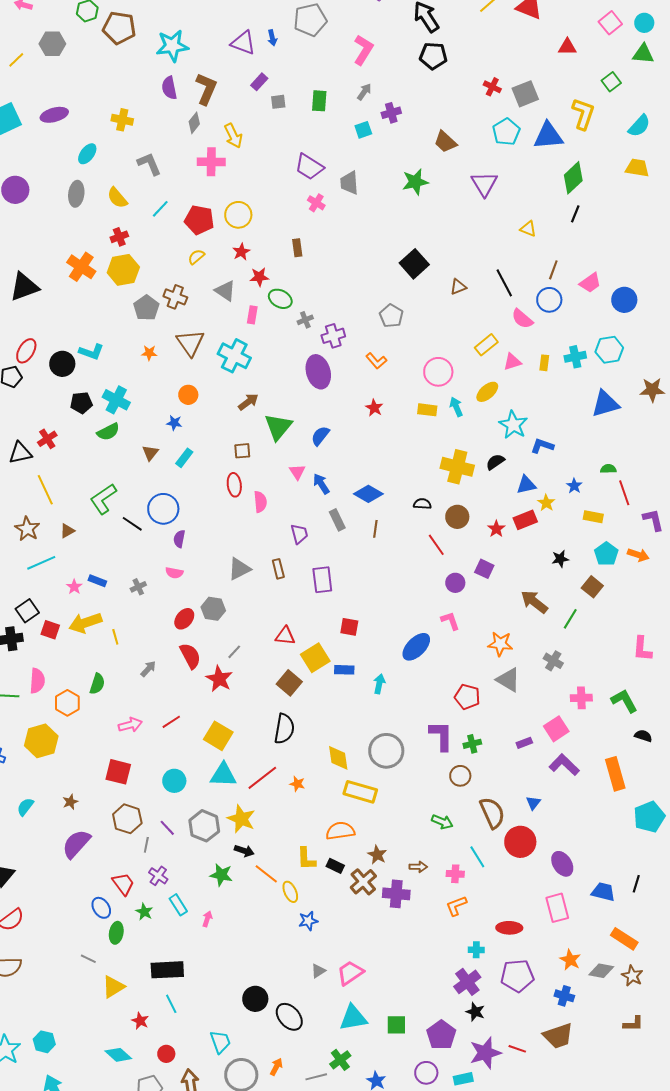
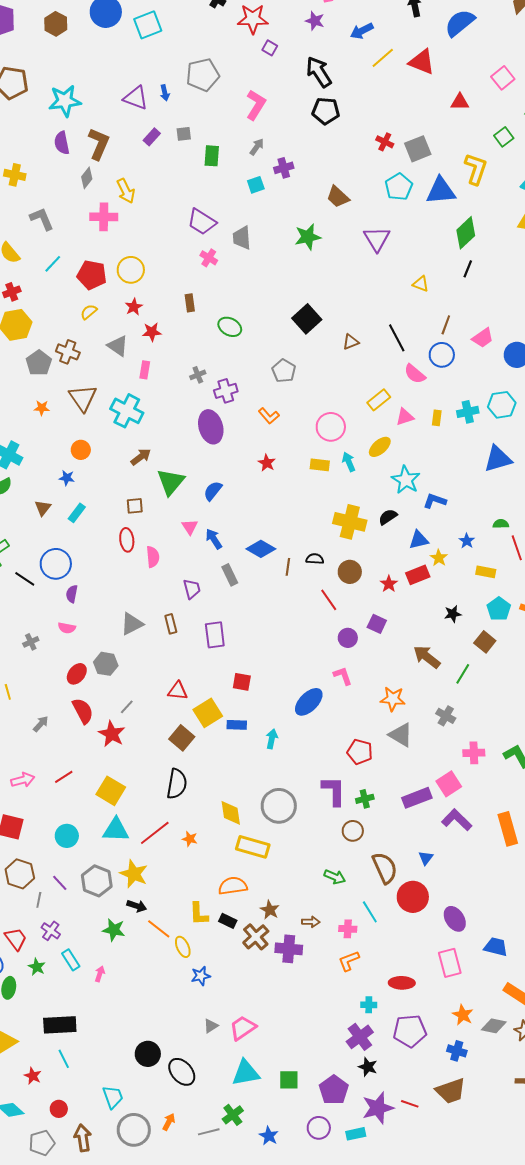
gray square: (278, 102) -> (184, 134), moved
green ellipse: (280, 299) -> (230, 327), moved
brown line: (375, 529) -> (288, 567), moved
purple rectangle: (524, 743) -> (417, 798), size x1.8

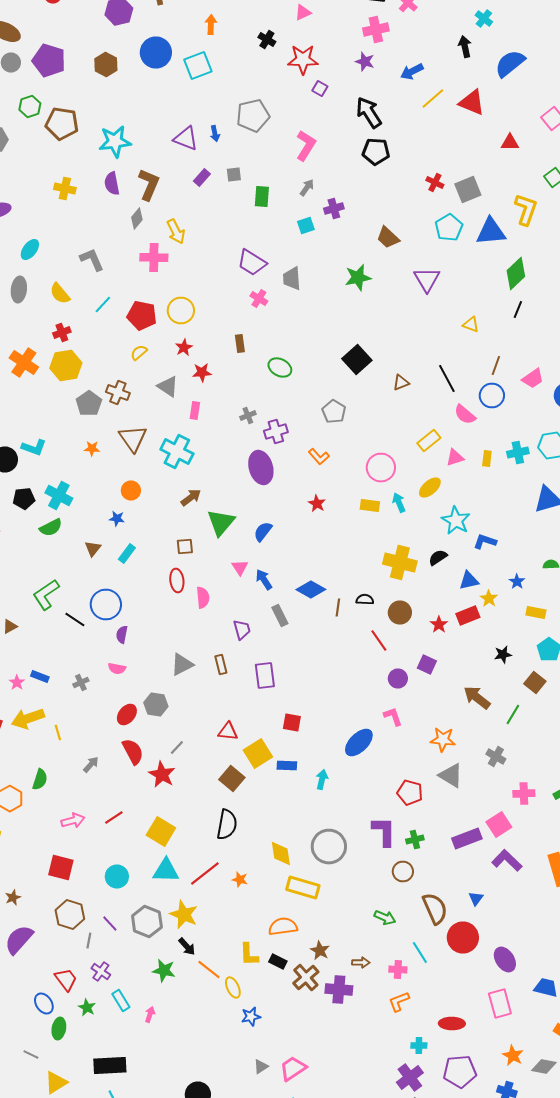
yellow cross: (15, 175) -> (65, 188), moved
black arrow: (137, 906) -> (187, 946), turned 30

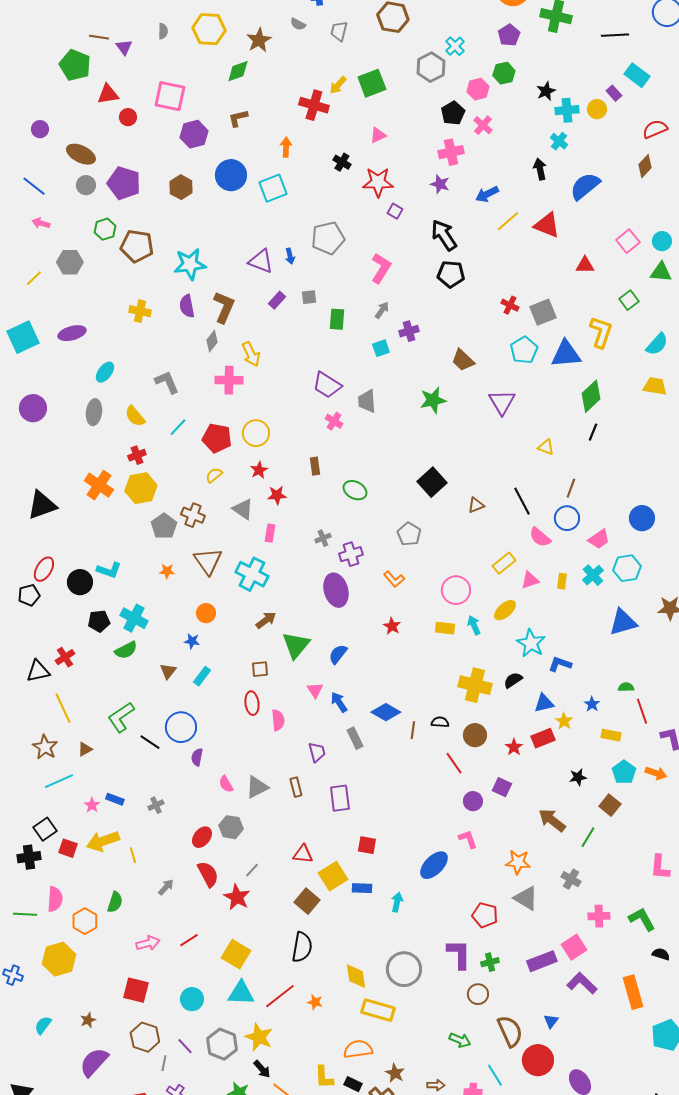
pink trapezoid: (533, 378) -> (599, 539), moved
cyan cross: (518, 452) -> (593, 575), turned -30
pink semicircle: (117, 668) -> (226, 784), moved, turned 48

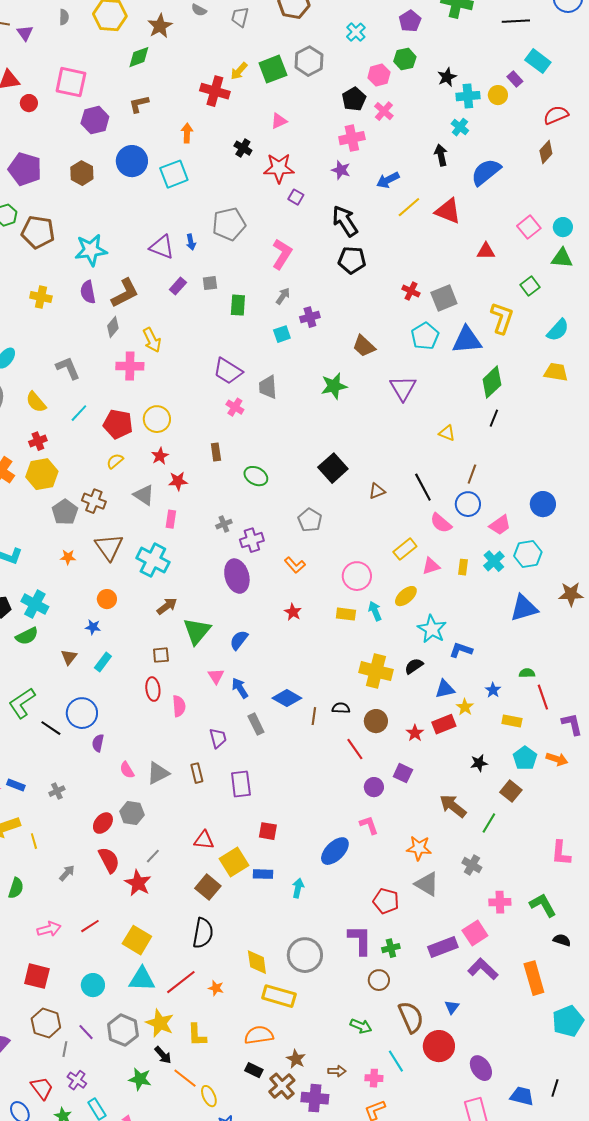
gray hexagon: (431, 67) -> (309, 61), moved
brown L-shape: (224, 307) -> (125, 293), turned 40
yellow L-shape: (324, 1077) -> (197, 1035), moved

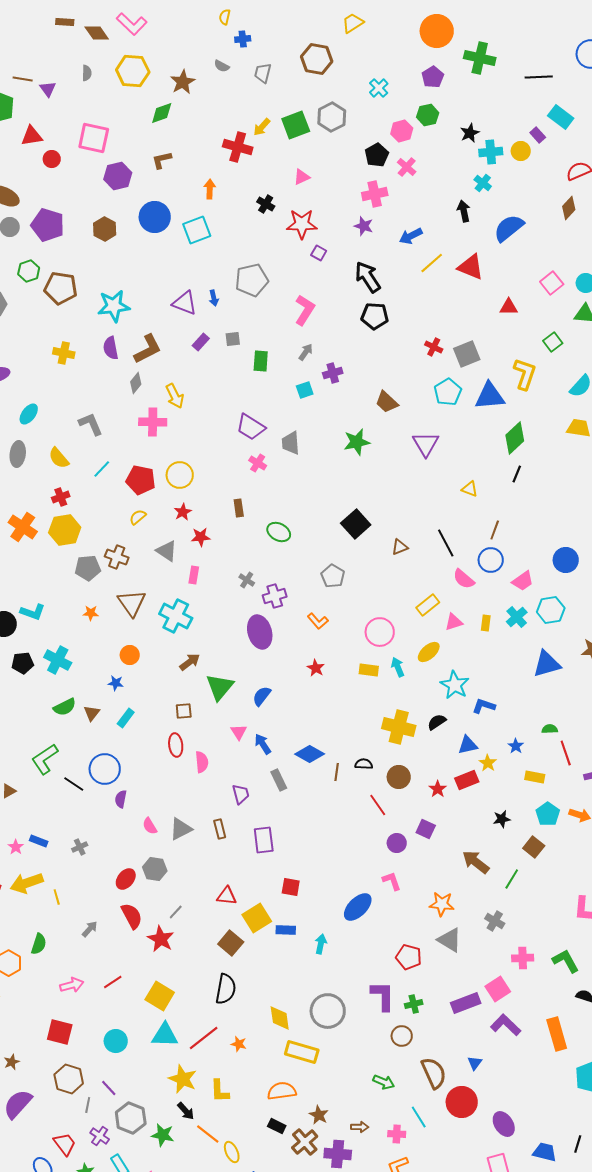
gray pentagon: (65, 512) -> (88, 568), turned 30
gray cross: (224, 524) -> (247, 580), turned -35
green semicircle: (27, 636) -> (65, 707), moved
gray hexagon: (123, 1030) -> (131, 1118), moved

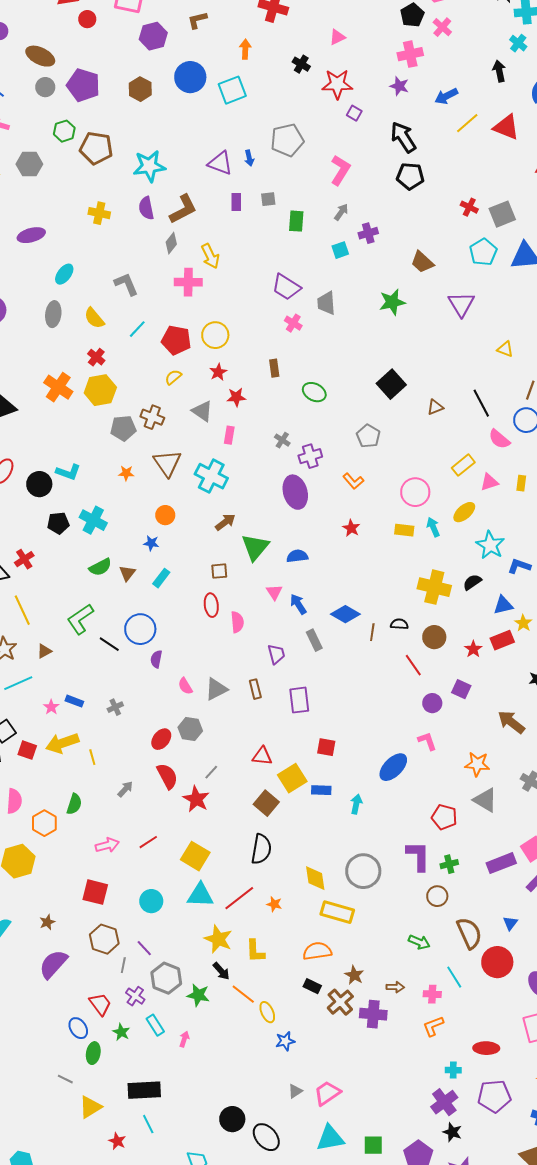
purple rectangle: (201, 342) -> (236, 202), turned -42
red cross: (61, 497) -> (96, 357), turned -30
blue semicircle: (262, 696) -> (297, 556), turned 45

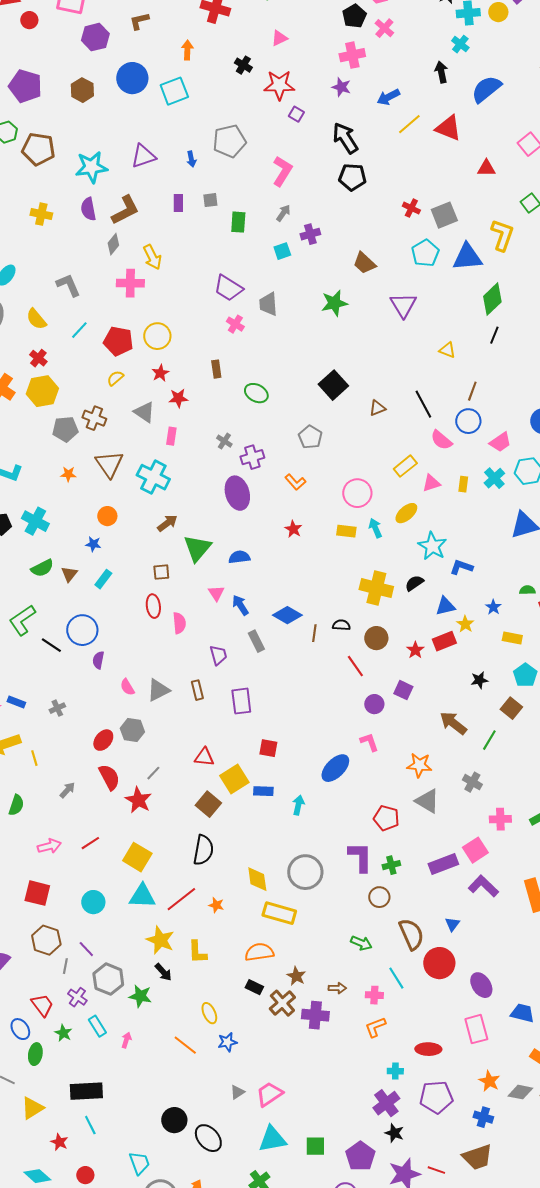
purple triangle: (220, 163) -> (143, 156), moved, turned -40
orange line: (243, 994) -> (185, 1045), moved

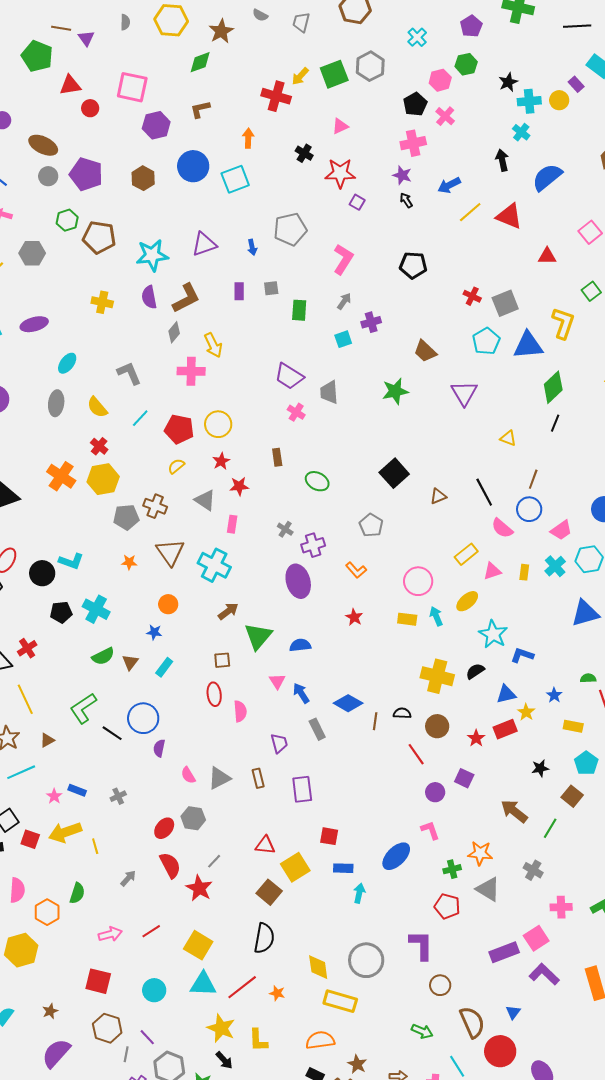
black arrow: (345, 138) -> (406, 200), moved, size x0.5
blue rectangle: (263, 791) -> (343, 868), moved
green cross: (391, 865) -> (452, 869), moved

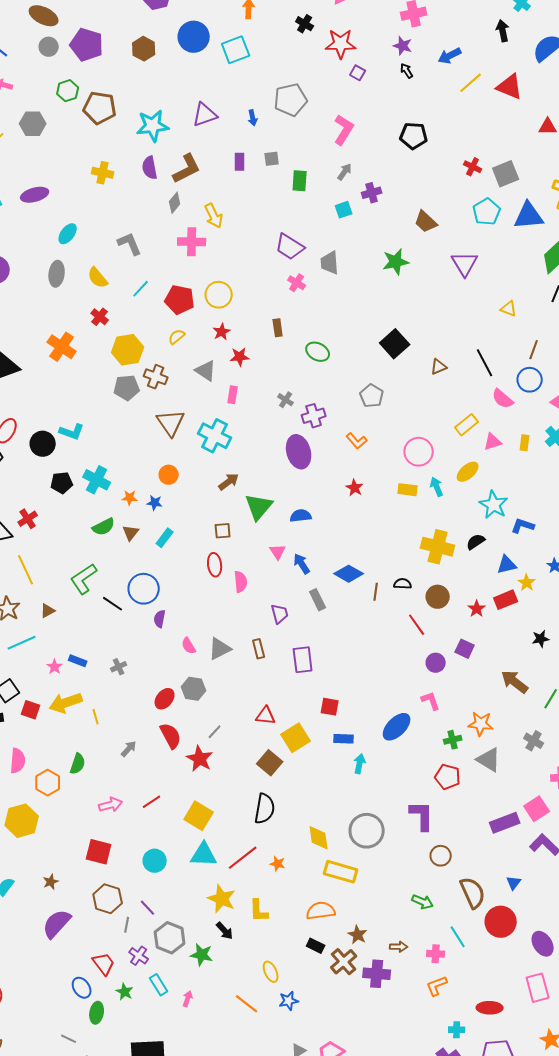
yellow hexagon: (103, 479) -> (128, 350), moved
orange star: (129, 562) -> (130, 498), moved

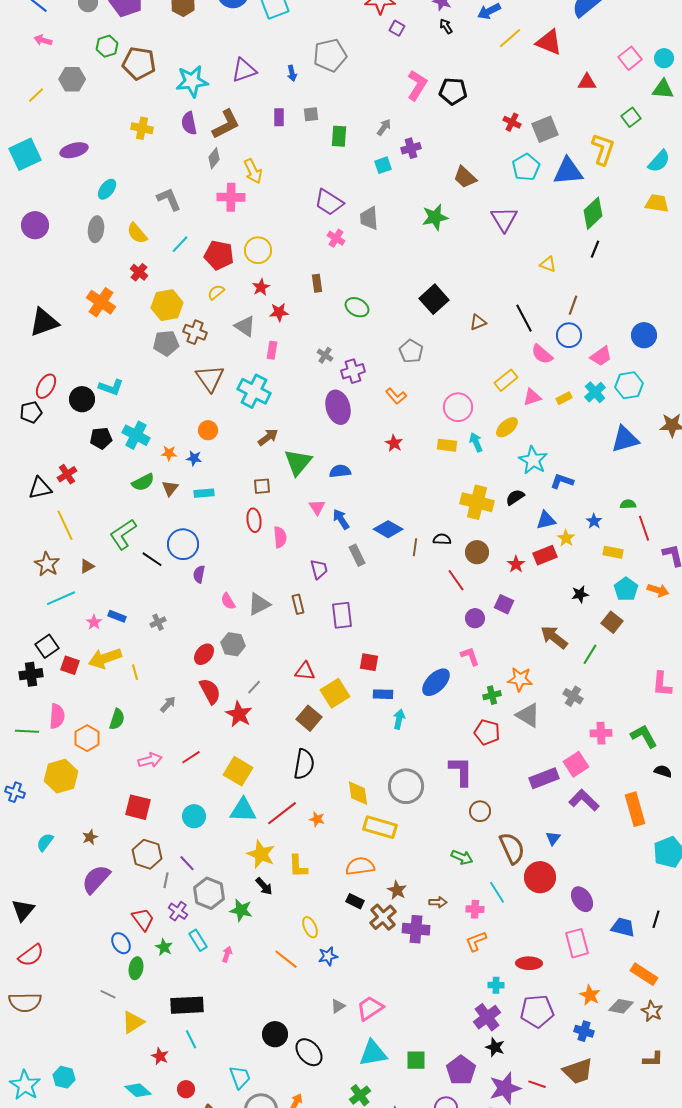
pink L-shape: (344, 130) -> (417, 85), moved
yellow rectangle: (525, 443) -> (564, 398), turned 56
cyan rectangle: (165, 538) -> (204, 493), turned 48

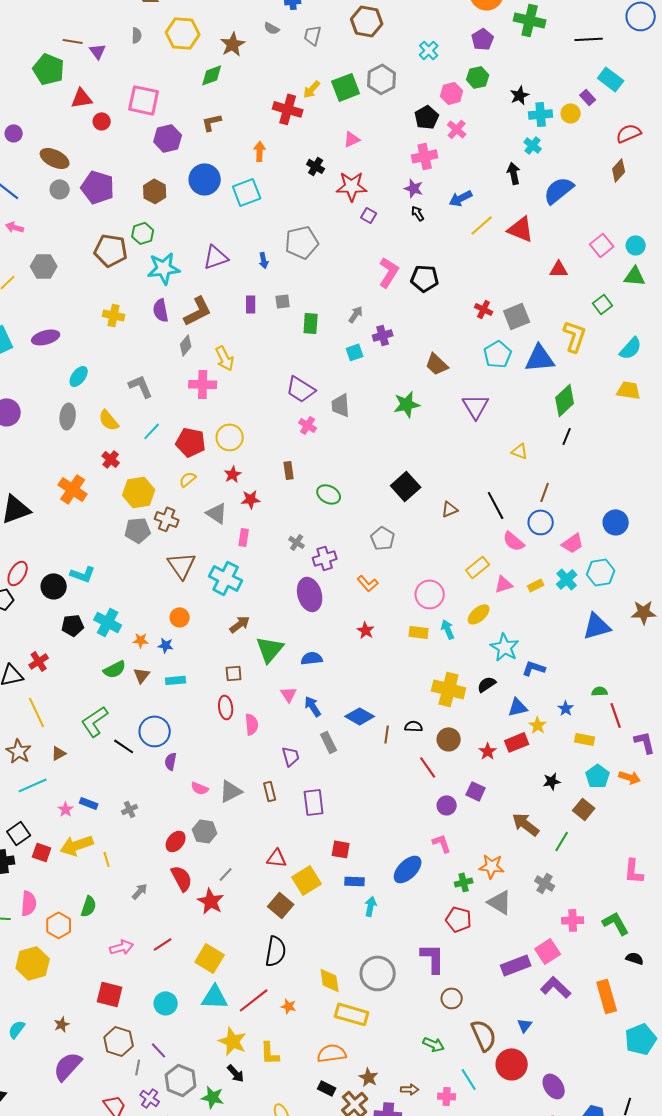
green hexagon: (107, 46) -> (143, 233), moved
pink semicircle: (228, 601) -> (200, 788), turned -36

